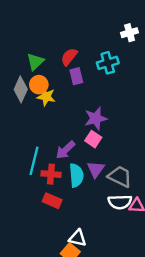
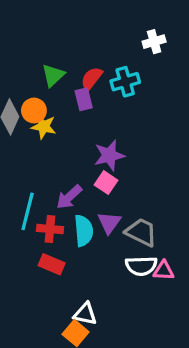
red semicircle: (69, 57) -> (92, 78), moved
green triangle: (35, 62) -> (53, 75), moved

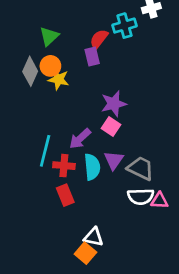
green triangle: (53, 75) -> (49, 36), moved
cyan cross: (125, 82) -> (124, 26), moved
red rectangle: (52, 264) -> (65, 195), turned 45

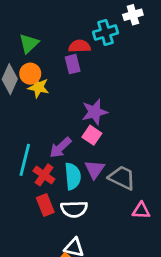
red semicircle: (99, 39) -> (80, 46), turned 50
red cross: (64, 166) -> (44, 175), turned 30
white semicircle: (141, 197) -> (74, 209), moved

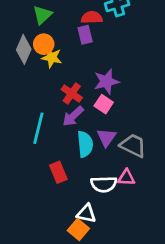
red cross: (44, 175) -> (72, 93), moved
white semicircle: (74, 209) -> (104, 184), moved
pink triangle: (141, 211) -> (126, 178), moved

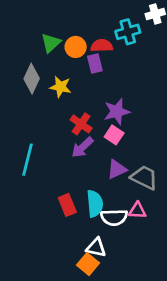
orange circle: (44, 44) -> (76, 47), moved
cyan line: (38, 128) -> (27, 160), moved
purple triangle: (106, 138) -> (117, 169), turned 30
cyan semicircle: (85, 144) -> (95, 204), moved

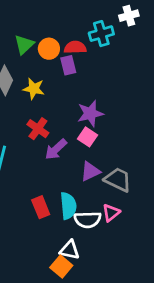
red cross: (81, 124) -> (38, 129), moved
pink triangle: (137, 210) -> (111, 213), turned -42

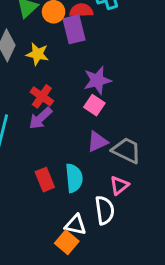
purple rectangle: (68, 65) -> (74, 29), size x1.4
purple arrow: (56, 149) -> (40, 118), moved
white semicircle: (88, 220) -> (105, 210), moved, turned -96

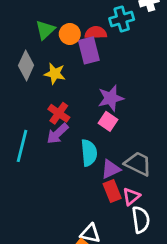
purple triangle: (97, 142) -> (111, 169), moved
cyan semicircle: (74, 178) -> (89, 153), moved
red rectangle: (45, 180) -> (112, 191), moved
white semicircle: (105, 210) -> (141, 220), moved

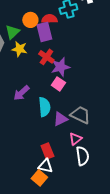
green triangle: (45, 30) -> (12, 32), moved
red cross: (59, 113) -> (46, 57), moved
red rectangle: (112, 191) -> (47, 151), moved

